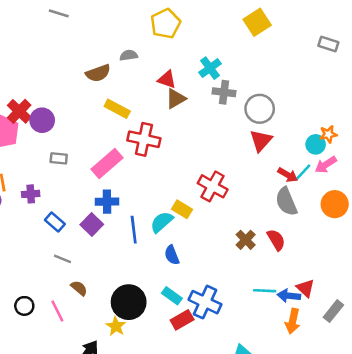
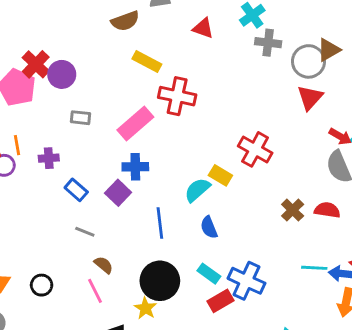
brown triangle: (176, 99) -> (329, 50), moved
blue line: (134, 230) -> (160, 223), moved
red semicircle: (276, 240) -> (327, 210), turned -50
pink line: (57, 311) -> (95, 291), moved

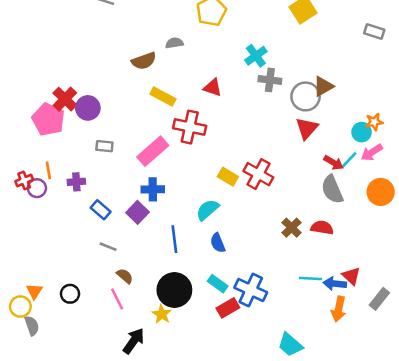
red triangle: (203, 28) -> (213, 88), moved
yellow rectangle: (220, 175) -> (228, 177), moved

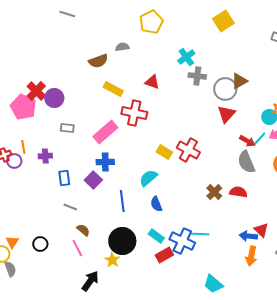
blue rectangle: (101, 210) -> (64, 178), turned 42
cyan line: (311, 279) -> (200, 234), moved

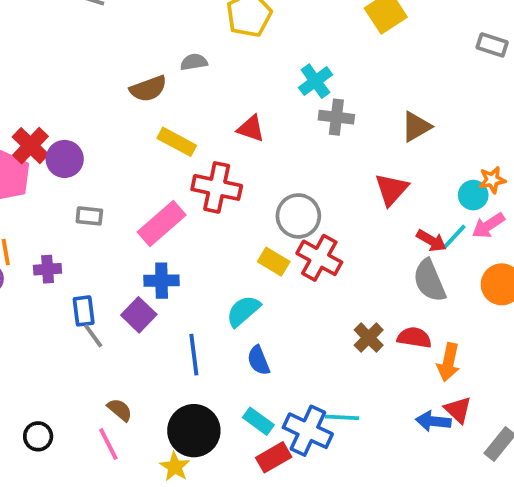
gray circle: (225, 89) -> (298, 216), moved
gray line: (70, 207) -> (93, 336), moved, turned 32
orange arrow: (251, 256) -> (448, 362), moved

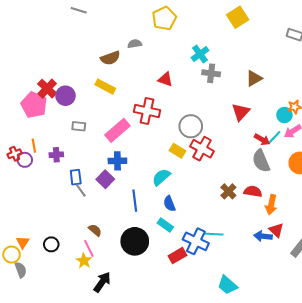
yellow rectangle: (177, 142) -> (105, 87), moved
cyan rectangle: (258, 421) -> (165, 225), moved
yellow star: (175, 467) -> (84, 261), moved

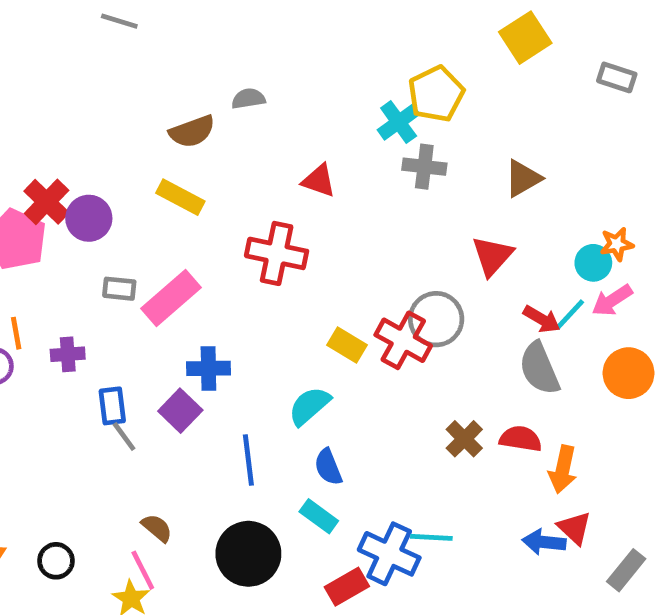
yellow square: (238, 17) -> (525, 38), moved
yellow pentagon: (164, 18) -> (436, 94), moved
gray circle: (191, 126) -> (436, 319), moved
pink rectangle: (117, 130) -> (171, 298), moved

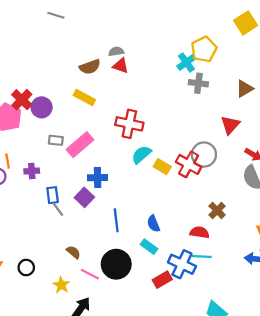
red triangle: (319, 181) -> (121, 66), moved
cyan semicircle: (309, 406) -> (141, 155), moved
red semicircle: (521, 439) -> (200, 232), moved
pink line: (143, 570) -> (90, 274), moved, turned -36

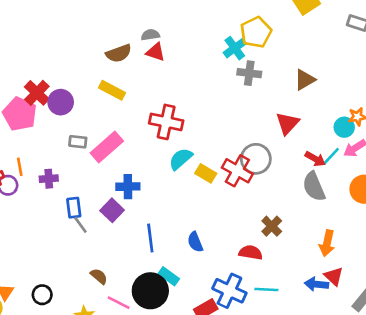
cyan rectangle: (149, 247) -> (169, 276), moved
cyan line: (202, 257) -> (266, 289), moved

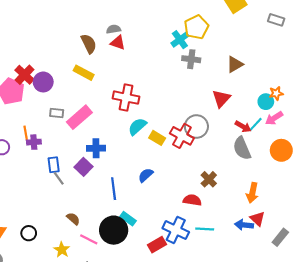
brown semicircle: (119, 53) -> (89, 44), turned -96
orange line: (20, 167) -> (26, 133), moved
blue semicircle: (195, 242) -> (146, 175), moved, turned 70

